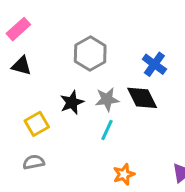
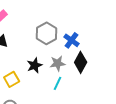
blue cross: (154, 64) -> (72, 40), moved
black diamond: (142, 98) -> (81, 62), turned 55

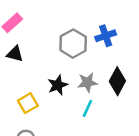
blue cross: (72, 40) -> (106, 36), moved, turned 35

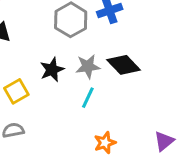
black diamond: (117, 81) -> (124, 65), turned -72

